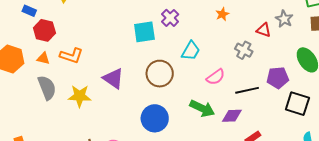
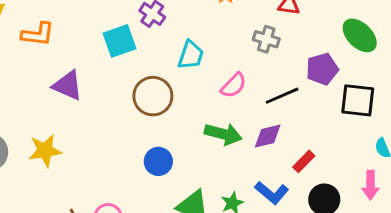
orange L-shape: (71, 56) -> (38, 34), moved
purple triangle: (113, 79) -> (68, 86), moved
blue circle: (155, 118) -> (158, 161), size x0.7

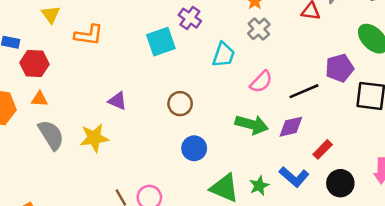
gray cross: (266, 39) -> (259, 29), moved, turned 30
purple triangle: (68, 86) -> (117, 101), moved, size x0.7
brown circle: (153, 96) -> (180, 104), moved, size x0.7

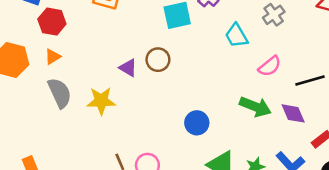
cyan trapezoid: (224, 55) -> (236, 36), turned 124
orange triangle: (39, 99) -> (53, 57), turned -42
brown circle: (180, 104) -> (158, 60), moved
purple diamond: (291, 127) -> (293, 113), turned 72

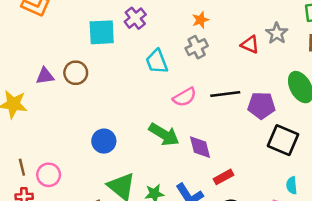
purple triangle: (128, 68) -> (45, 76), turned -48
black line: (310, 81) -> (225, 94), moved

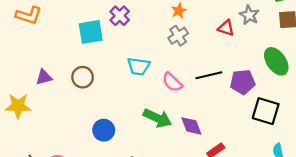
cyan trapezoid: (157, 62) -> (139, 66), moved, turned -55
brown circle: (76, 73) -> (83, 77), moved
pink semicircle: (184, 97) -> (172, 82), turned 80

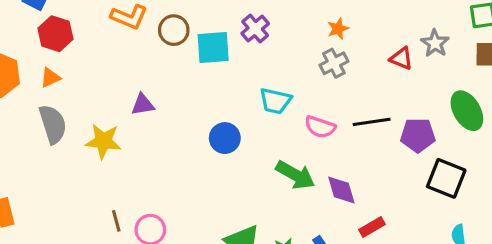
brown circle: (83, 77) -> (174, 30), moved
pink semicircle: (172, 82) -> (320, 127), turned -30
blue circle: (104, 130) -> (225, 138), moved

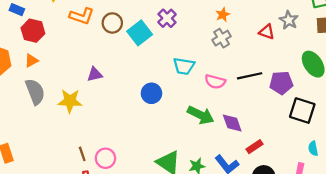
cyan square: (213, 47) -> (140, 33), turned -30

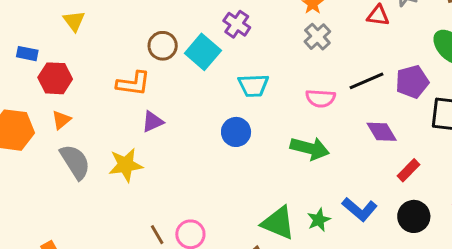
orange L-shape: (82, 16) -> (133, 83), moved
cyan trapezoid: (184, 66) -> (253, 85), moved
purple diamond: (232, 123) -> (382, 132), moved
red rectangle: (255, 147) -> (408, 170), moved

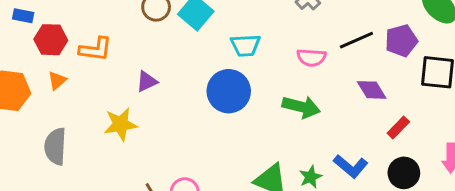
orange L-shape: (133, 83) -> (95, 49), moved
blue circle: (236, 132) -> (229, 91), size x1.5
gray semicircle: (75, 162) -> (55, 146), moved, turned -144

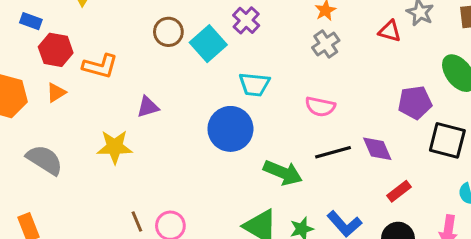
black line: (356, 40) -> (333, 152), moved
green arrow: (301, 107) -> (283, 173), moved
gray semicircle: (55, 146) -> (45, 160), turned 111

